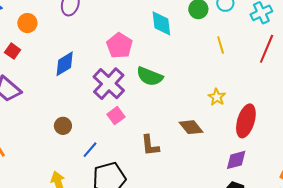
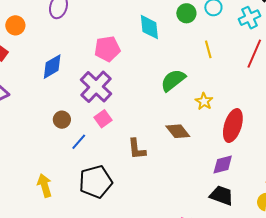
pink pentagon: (120, 46) -> (107, 49), turned 30
green semicircle: (150, 76) -> (173, 80), moved, turned 120
brown circle: (63, 126) -> (62, 120), moved
blue line: (90, 150) -> (79, 142), moved

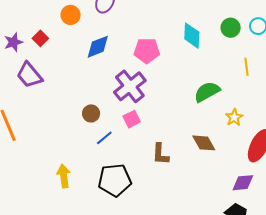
orange circle: (15, 25) -> (71, 15), moved
blue diamond: (52, 67) -> (98, 47), moved

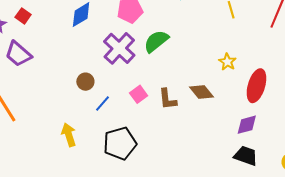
green semicircle: (207, 92) -> (156, 41), moved
pink square: (132, 119) -> (139, 94), moved
brown L-shape: (160, 154) -> (168, 99), moved
yellow arrow: (64, 176) -> (69, 135), moved

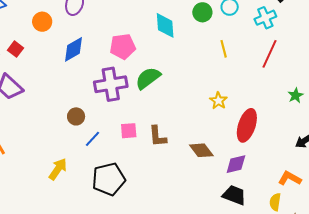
purple cross: (119, 48) -> (111, 84), turned 36
brown diamond: (202, 92) -> (201, 150), moved
pink square: (139, 94) -> (129, 131), turned 30
yellow arrow: (69, 135) -> (58, 169), turned 50

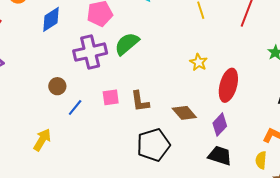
purple diamond: (236, 164) -> (220, 125), turned -30
black pentagon: (109, 179) -> (153, 145), moved

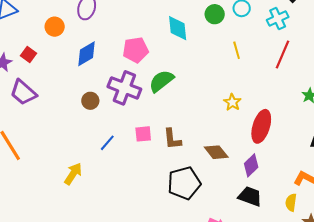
purple cross: (90, 52) -> (124, 88), turned 32
brown circle: (57, 86) -> (90, 101), moved

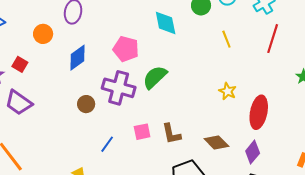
pink pentagon: (136, 50) -> (126, 49), turned 30

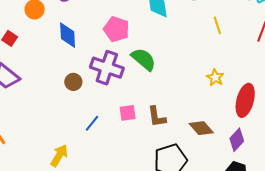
blue diamond: (78, 58) -> (68, 35), turned -60
green semicircle: (155, 77) -> (144, 59), turned 80

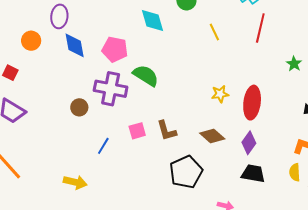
blue diamond: (68, 35) -> (75, 45), moved
yellow star: (215, 77) -> (220, 94), moved, turned -30
yellow arrow: (59, 156) -> (75, 182), turned 80

